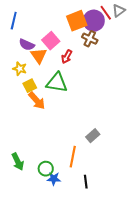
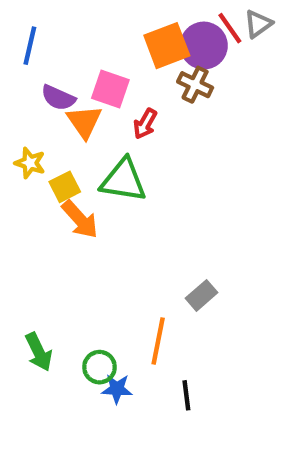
pink square: (51, 41) -> (110, 89), turned -30
yellow star: (20, 69) -> (30, 163), moved

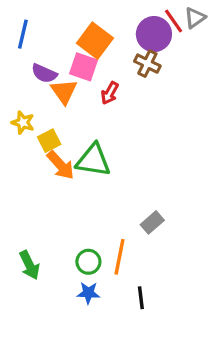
orange square: (167, 46) -> (95, 41), moved, turned -32
green triangle: (123, 180) -> (93, 160), moved
green circle: (99, 367) -> (88, 262), moved

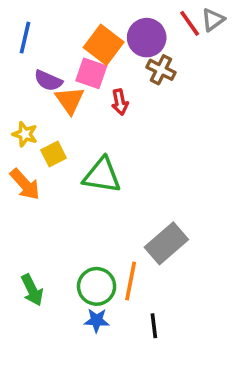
purple circle: (154, 34) -> (147, 38), moved
red arrow: (110, 93) -> (120, 102), turned -40
orange arrow: (61, 165) -> (25, 184), moved
gray rectangle: (152, 222) -> (166, 243), size x1.6
green circle: (88, 262) -> (97, 286), size x1.4

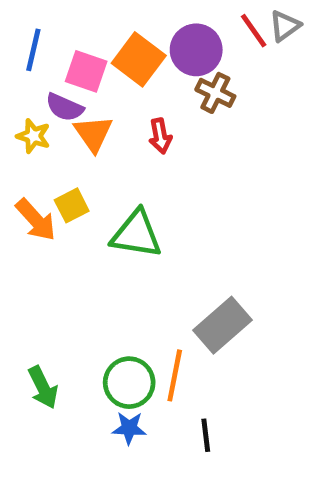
pink square: (91, 73) -> (86, 71), moved
yellow star: (25, 134) -> (33, 136), moved
orange arrow: (25, 184) -> (36, 220), moved

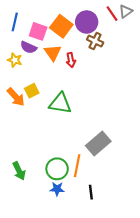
orange triangle: (93, 134) -> (53, 53), moved

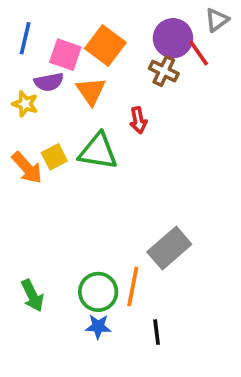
red line: (112, 14) -> (199, 53), moved
purple circle: (87, 22) -> (173, 38), moved
purple semicircle: (29, 47) -> (49, 82), turned -35
red arrow: (71, 60) -> (138, 120), moved
green triangle: (60, 103) -> (98, 151), moved

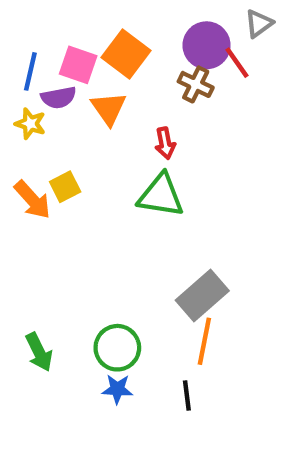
blue line: (25, 38) -> (30, 71), moved
green triangle: (98, 151) -> (161, 195), moved
orange line: (133, 286) -> (204, 341), moved

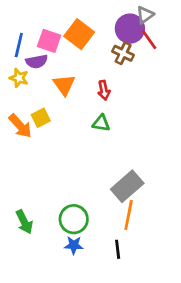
gray triangle: (259, 24) -> (145, 15), moved
orange triangle: (109, 108) -> (64, 85), moved
green triangle: (161, 195) -> (101, 123), size x0.6

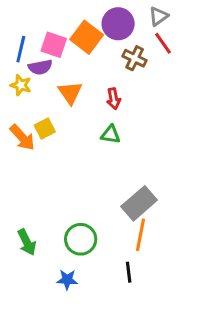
purple circle: (130, 29) -> (118, 24), moved
blue star: (74, 245) -> (67, 280), moved

